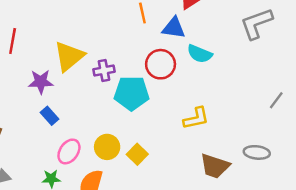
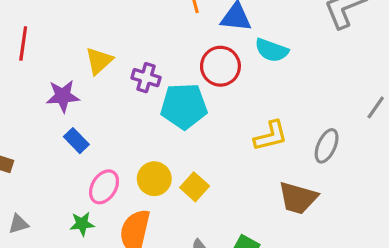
yellow triangle: (69, 56) -> (99, 61), size x0.7
purple cross: (104, 71) -> (146, 78), turned 30
gray ellipse: (257, 152) -> (327, 146), moved, turned -70

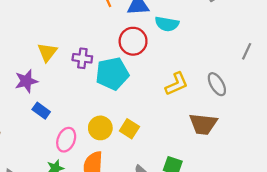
gray ellipse: (327, 146) -> (217, 84), turned -45

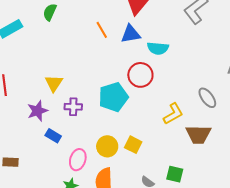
red circle: (133, 41) -> (140, 75), moved
purple cross: (82, 58) -> (73, 107), moved
yellow L-shape: (177, 84) -> (173, 114), moved

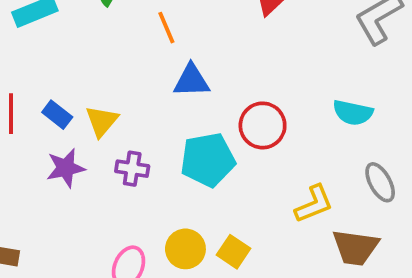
orange line: (102, 30) -> (166, 28), moved
blue triangle: (131, 34) -> (191, 81), moved
cyan semicircle: (158, 48) -> (353, 113), moved
blue rectangle: (53, 136) -> (57, 115), moved

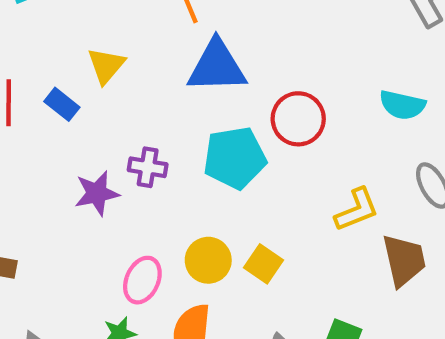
blue triangle: (191, 81) -> (217, 66), size x1.4
yellow triangle: (102, 121) -> (106, 65), moved
purple star: (66, 168) -> (97, 193), moved
brown trapezoid: (355, 247) -> (404, 260), turned -111

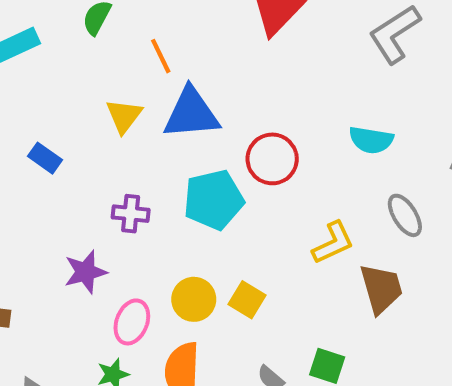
yellow triangle: (106, 65) -> (124, 116), moved
purple star: (97, 193) -> (85, 272), moved

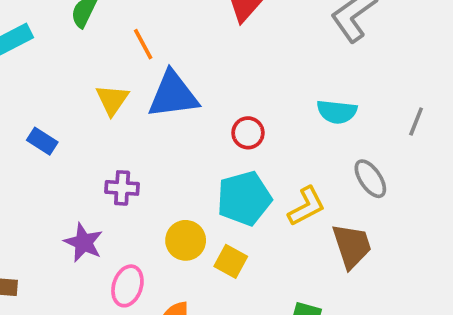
red circle: (272, 159) -> (248, 133), size x0.7
cyan pentagon: (214, 200) -> (244, 198), moved
purple star: (85, 272) -> (84, 243), turned -30
yellow circle: (194, 299) -> (186, 240), moved

